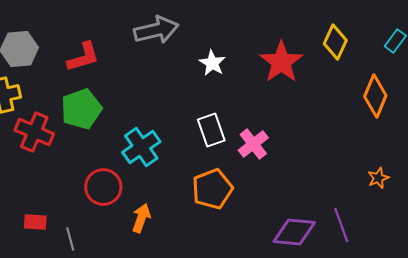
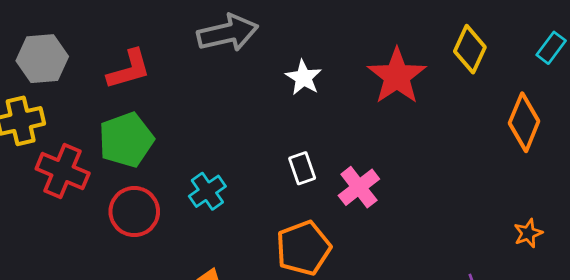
white rectangle: (211, 130) -> (302, 168), size x0.7
cyan cross: (141, 147) -> (207, 191), size x0.7
red circle: (103, 187) -> (134, 212), moved

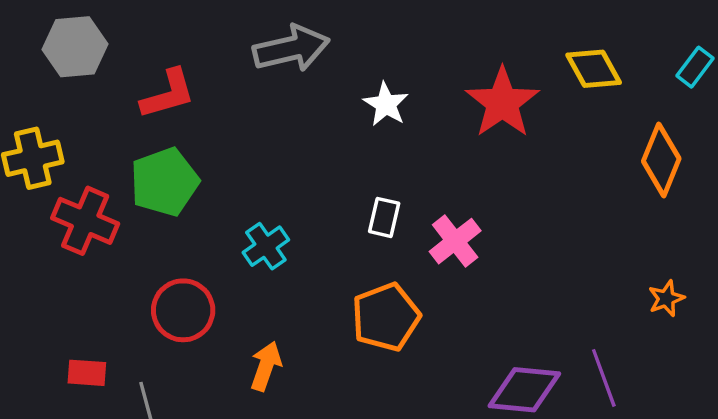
yellow diamond: (470, 49) -> (594, 69), turned -54
gray hexagon: (42, 59) -> (75, 47), moved
white rectangle: (302, 168) -> (384, 217), turned 32
red circle: (134, 212) -> (183, 310), moved

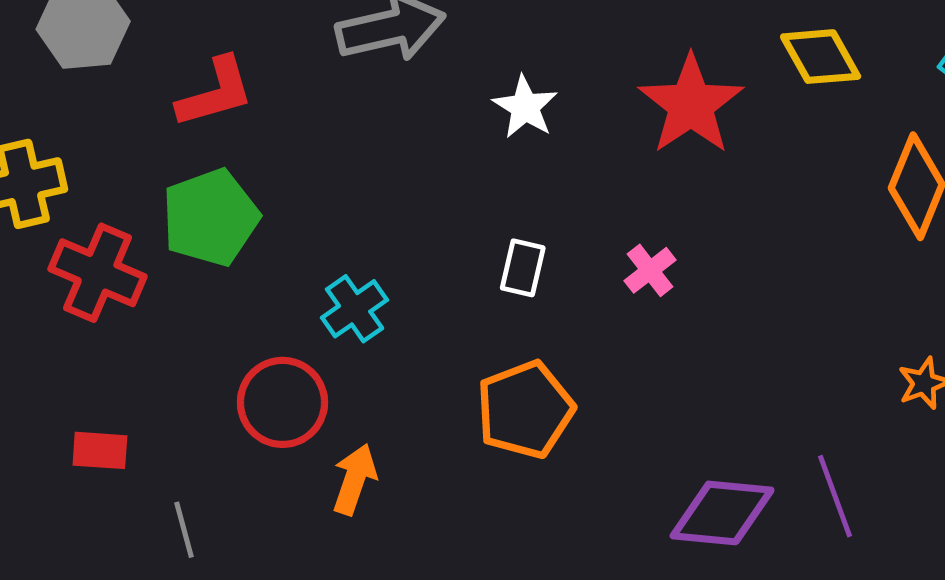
pink cross: (455, 241) -> (650, 270), moved, size x0.7
red circle: (183, 310) -> (282, 402), moved
red rectangle: (87, 373) -> (100, 450), moved

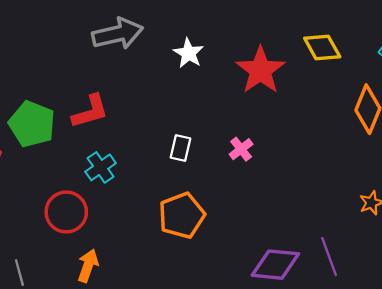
red L-shape: (215, 93) -> (90, 111), moved
white star: (525, 107) -> (189, 53), moved
green pentagon: (210, 217) -> (32, 124), turned -30
orange arrow: (355, 479) -> (88, 266), moved

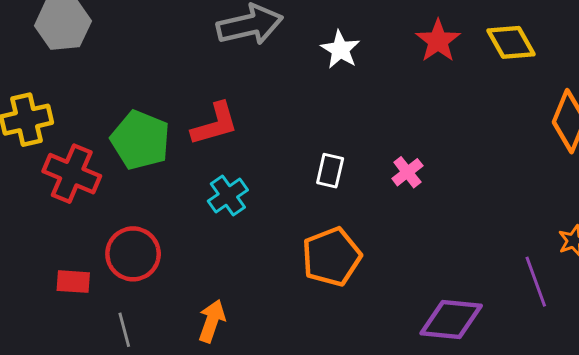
red star: (260, 70) -> (438, 41), moved, size x0.7
red circle: (66, 212) -> (133, 254), moved
purple line: (329, 257) -> (536, 282), moved

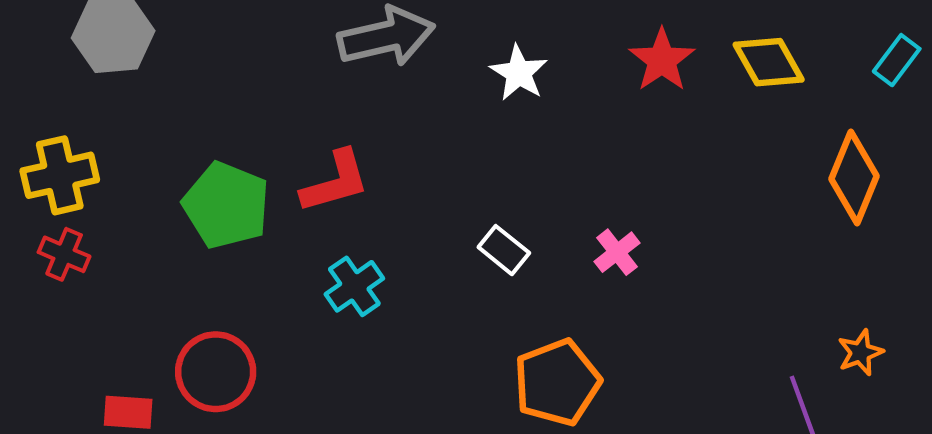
white rectangle: (330, 171) -> (504, 250), turned -64
red cross: (72, 174) -> (64, 254), moved, size x0.6
orange pentagon: (332, 257) -> (557, 382), moved

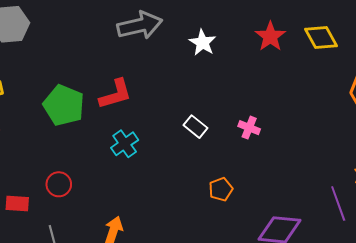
pink cross: (617, 252) -> (249, 128), turned -30
red circle: (216, 372) -> (59, 184), size x0.7
orange pentagon: (557, 382) -> (221, 189), size x0.6

